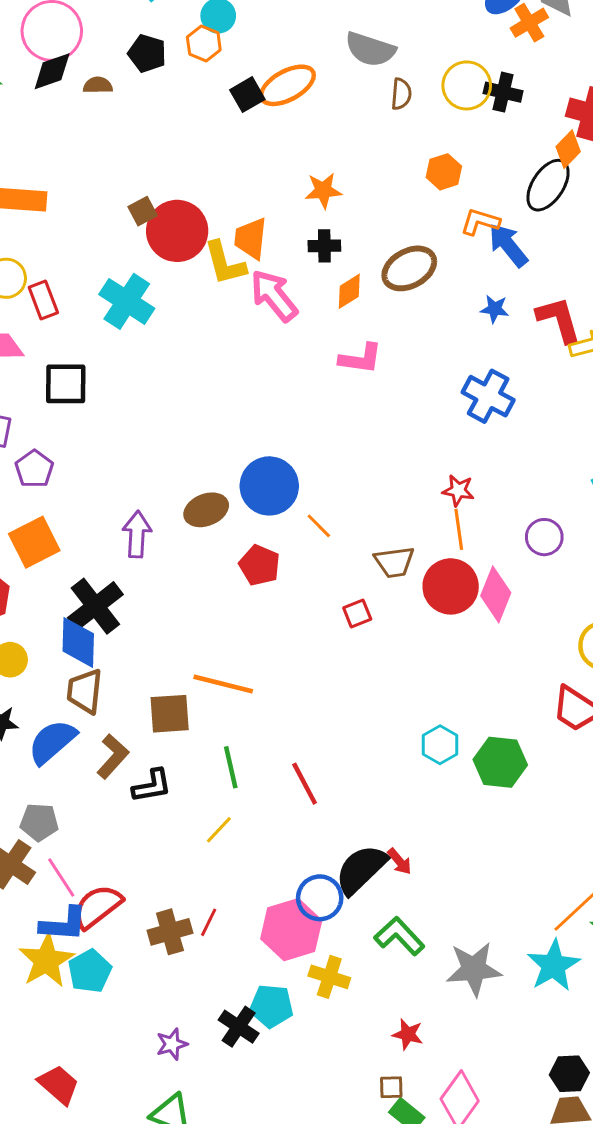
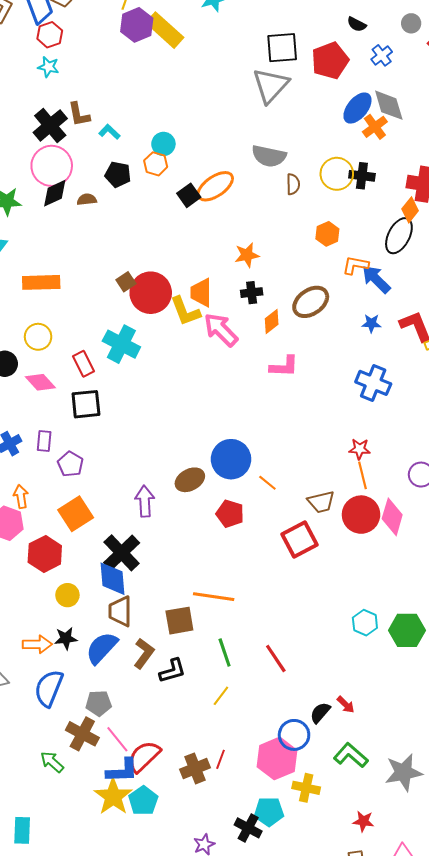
red rectangle: (43, 300) -> (83, 364), moved
red square: (357, 613) -> (300, 539), size x1.8
black semicircle: (361, 869) -> (320, 713), size x0.6

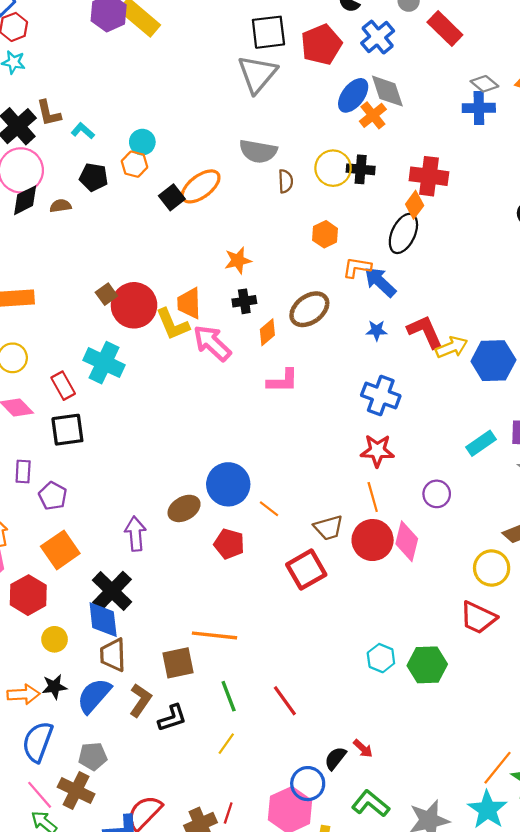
blue cross: (382, 55) -> (378, 37), size x1.4
red star: (359, 449) -> (377, 451), moved, size x1.4
pink line: (117, 739) -> (40, 795), moved

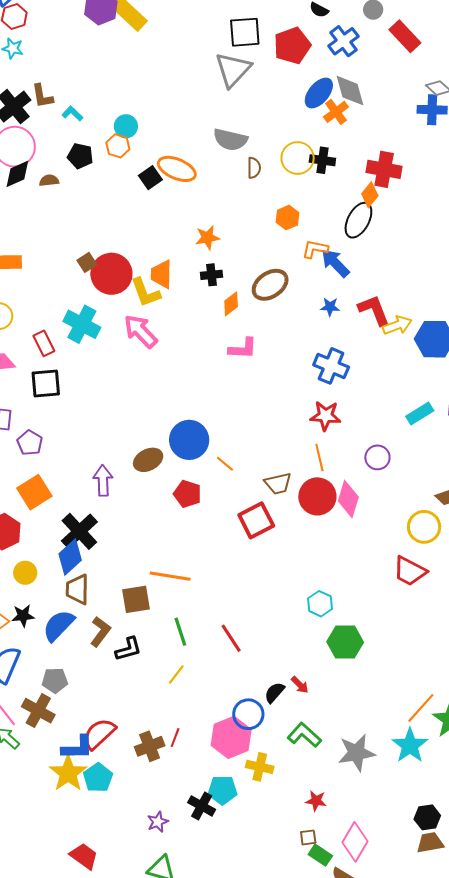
orange ellipse: (201, 186) -> (177, 169), turned 57
pink arrow: (212, 343) -> (141, 331), moved
blue diamond: (103, 620) -> (70, 557), turned 51
green hexagon: (427, 665) -> (345, 642), moved

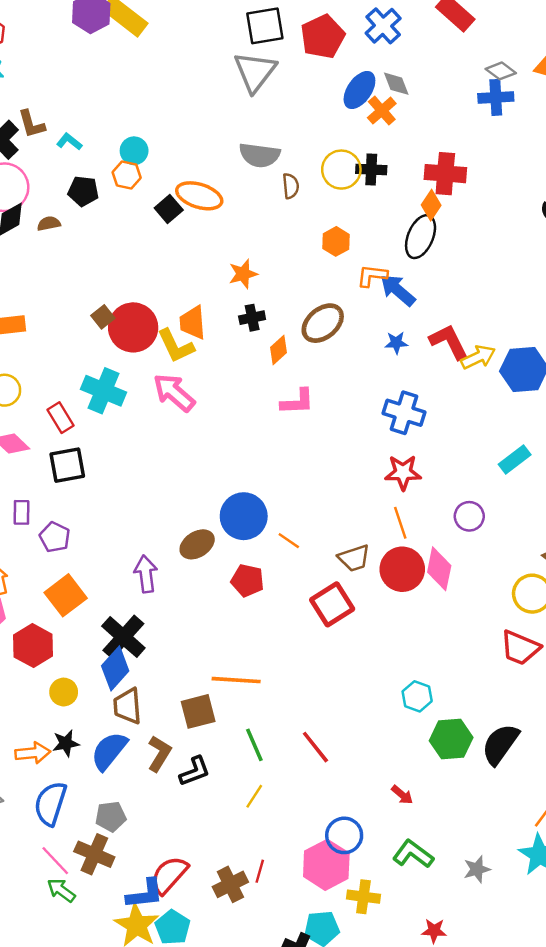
gray diamond: (350, 91) -> (396, 84), size x0.7
black semicircle: (274, 693) -> (500, 744), moved, size x1.6
gray star: (357, 753) -> (477, 869), size x0.6

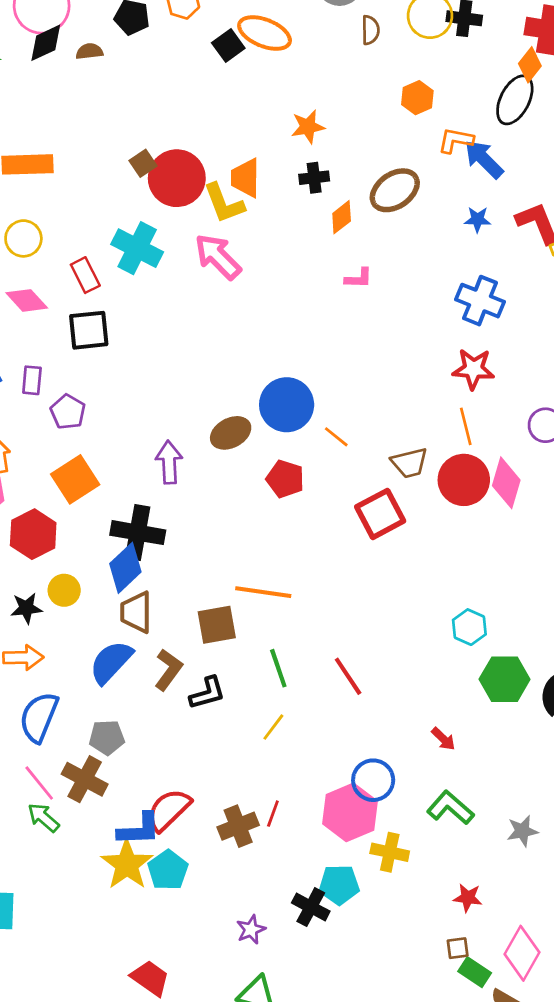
pink L-shape: (297, 402) -> (359, 278), size x0.7
black cross: (123, 637) -> (138, 533), turned -36
black star: (66, 743) -> (26, 608), moved

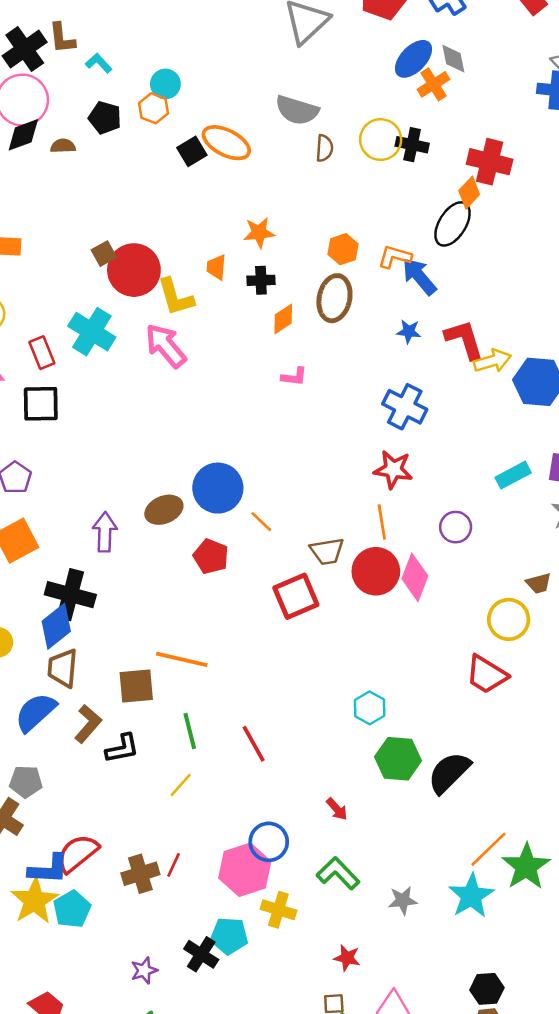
orange hexagon: (417, 98) -> (343, 249), moved
orange trapezoid: (245, 178) -> (216, 267), moved, size x0.7
brown ellipse: (395, 190) -> (334, 298), turned -48

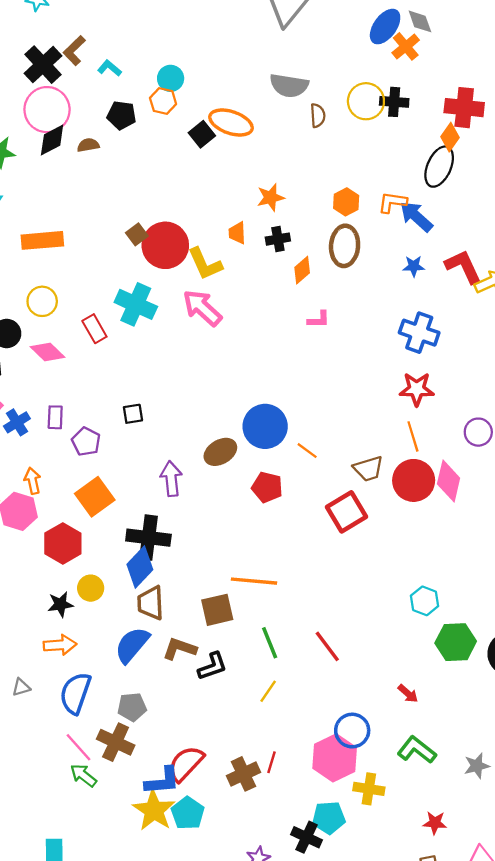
brown L-shape: (62, 38) -> (74, 51), turned 60
black square: (41, 404) -> (133, 414), moved, size x0.6
brown L-shape: (88, 724) -> (180, 649), turned -104

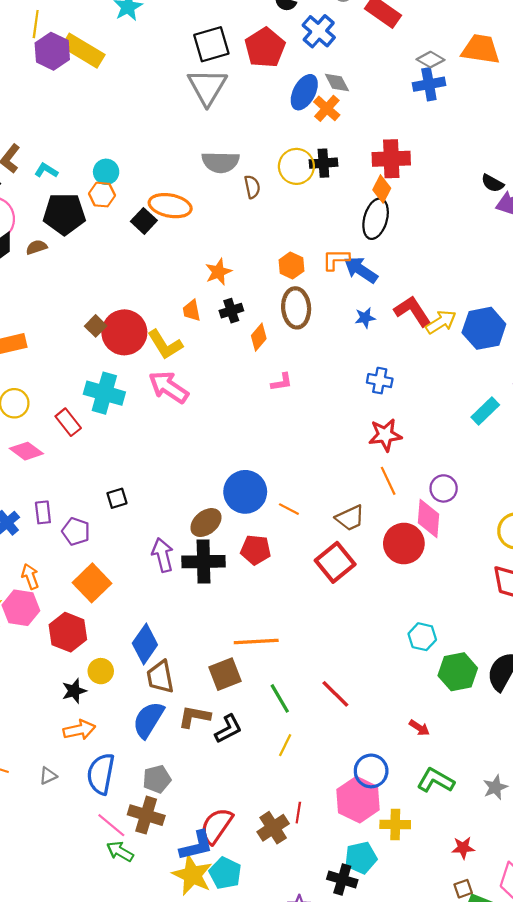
black pentagon: (122, 115) -> (64, 214), size x1.5
blue cross: (419, 333) -> (380, 381), size x0.7
purple circle: (478, 432) -> (444, 488), moved
red circle: (414, 480) -> (404, 544), moved
black cross: (148, 538) -> (203, 562), moved

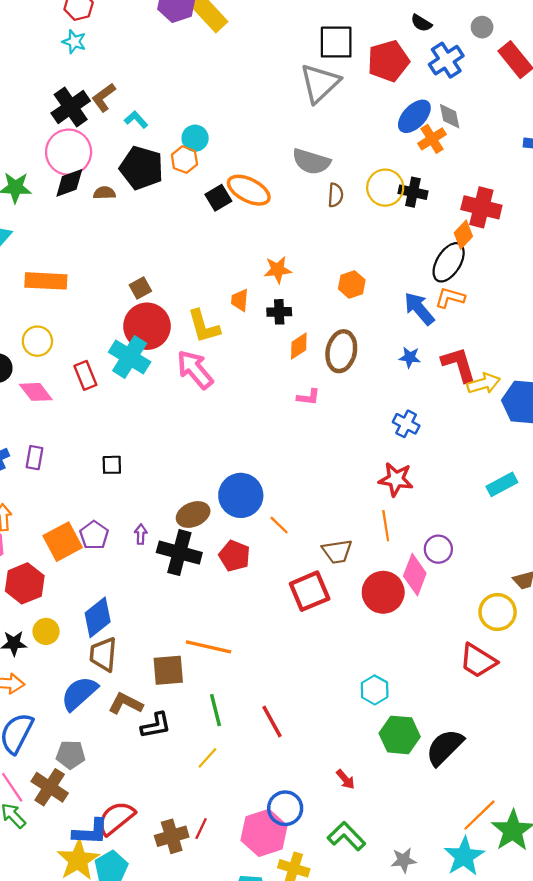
orange L-shape: (336, 259) -> (450, 298), moved
brown ellipse: (296, 308) -> (341, 351), moved
red circle: (124, 332) -> (147, 326), moved
purple pentagon: (76, 531) -> (94, 535), moved
purple arrow: (163, 555) -> (141, 534), size x0.6

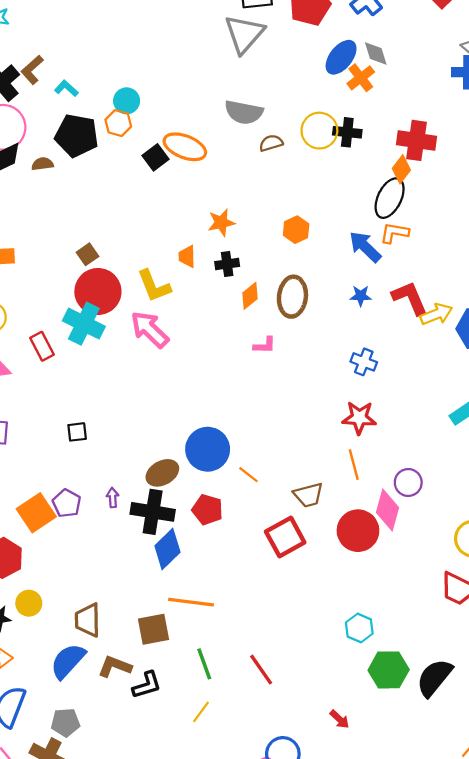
brown semicircle: (336, 195) -> (271, 143), turned -105
blue diamond: (98, 617) -> (167, 549), moved

